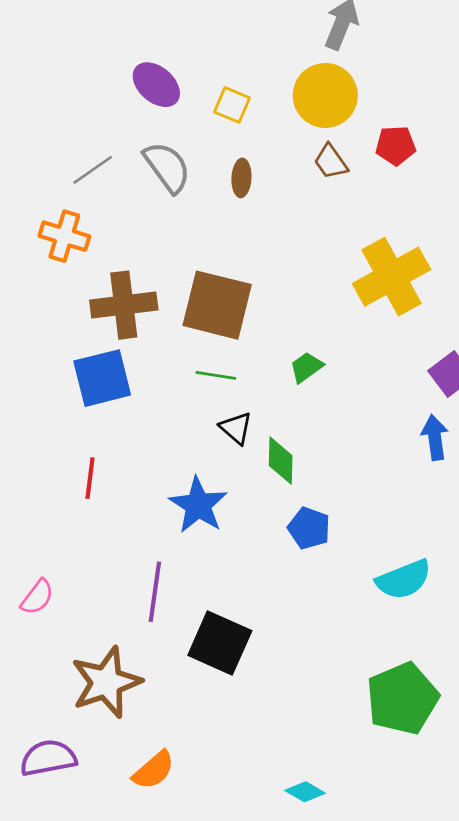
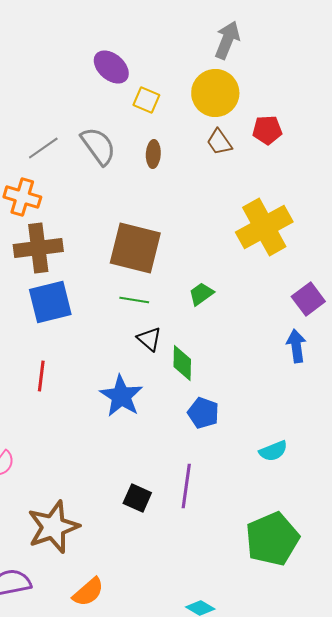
purple ellipse: (156, 85) -> (111, 67), moved
brown cross: (124, 305) -> (38, 248), moved
cyan semicircle: (404, 580) -> (273, 451), size x0.7
purple line: (155, 592) -> (186, 486), moved
black square: (220, 643) -> (137, 498), size x0.6

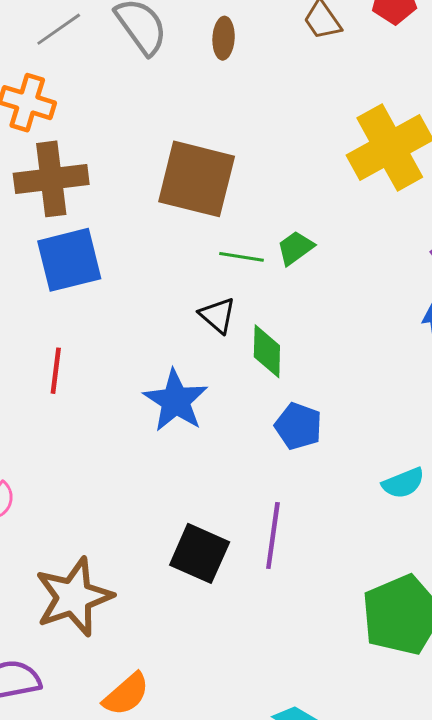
green line: (134, 300) -> (241, 257), moved
black square: (137, 498) -> (200, 553), size x1.4

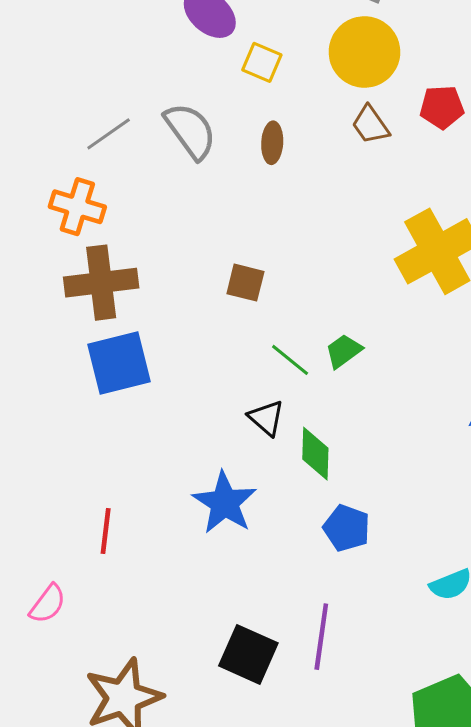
brown square: (197, 179) -> (245, 283), size x0.5
green line: (241, 257) -> (290, 360), turned 30
red line: (56, 371) -> (106, 531), moved

